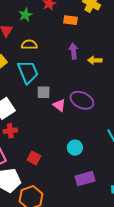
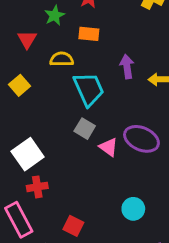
orange rectangle: (70, 20) -> (89, 34), moved
cyan trapezoid: (28, 72) -> (89, 89), moved
gray square: (44, 92) -> (85, 129), turned 32

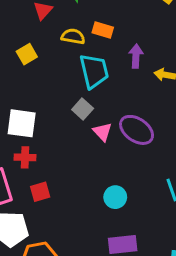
orange rectangle: (89, 34) -> (103, 30), moved
white square: (28, 154) -> (22, 123), turned 32
red square: (73, 226) -> (40, 192), moved, turned 36

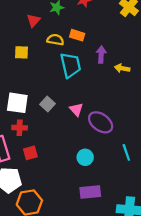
yellow square: (27, 54) -> (21, 52), turned 32
gray square: (83, 109) -> (47, 104), moved
purple ellipse: (137, 130) -> (101, 122), moved

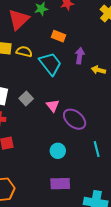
red triangle: (34, 21) -> (19, 19), size x1.6
yellow semicircle: (55, 40) -> (24, 52), moved
cyan trapezoid: (71, 65) -> (50, 64), turned -30

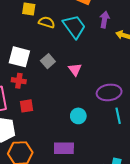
yellow semicircle: (24, 52) -> (47, 22), moved
purple ellipse: (75, 119) -> (109, 92), moved, turned -50
purple rectangle: (60, 184) -> (64, 148), moved

